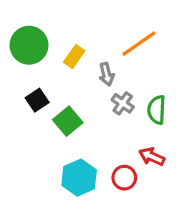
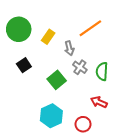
green square: (68, 121) -> (57, 80), moved
red circle: (124, 178) -> (83, 124), moved

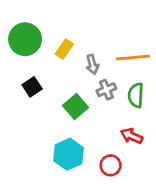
orange line: (90, 28) -> (133, 57), moved, turned 30
gray cross: (80, 67) -> (106, 90), turned 32

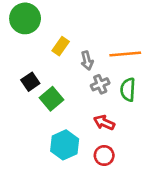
green circle: (25, 39) -> (25, 18), moved
green square: (76, 107) -> (51, 99), moved
red arrow: (132, 136) -> (104, 123), moved

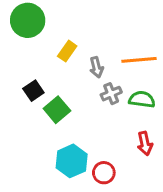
green semicircle: (128, 90) -> (142, 99), turned 95
red arrow: (104, 123) -> (145, 143), moved, turned -126
red circle: (104, 155) -> (104, 173), moved

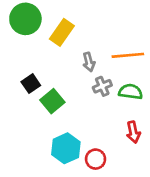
yellow rectangle: (67, 51) -> (62, 32), moved, size x1.4

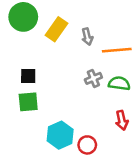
gray arrow: (89, 62) -> (87, 37), moved
black square: (31, 84) -> (28, 76), turned 35
green square: (52, 101) -> (28, 102), moved, turned 35

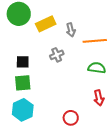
yellow rectangle: (56, 29) -> (46, 24), turned 30
gray cross: (93, 78) -> (57, 55), moved
cyan hexagon: (60, 135) -> (23, 110), moved

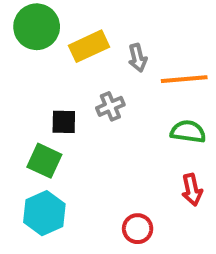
black square: (23, 62) -> (64, 122), moved
green square: (23, 83) -> (44, 161), turned 30

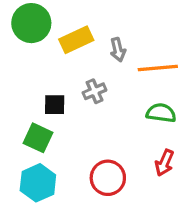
red arrow: (192, 190) -> (164, 163), turned 35
red circle: (138, 229) -> (108, 178), moved, size x1.4

